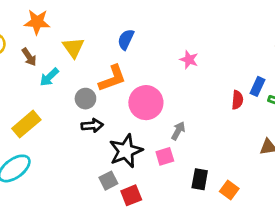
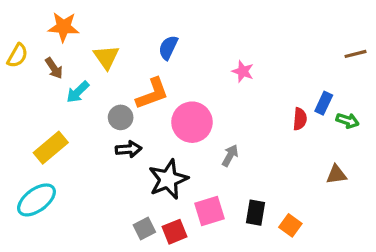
pink square: (165, 156) -> (209, 211), moved, size x1.4
gray square: (108, 181) -> (144, 228), moved

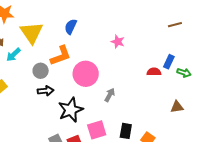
brown line: (355, 54) -> (175, 25), moved
yellow triangle: (106, 57) -> (32, 33), size x1.4
red semicircle: (300, 119) -> (154, 72), turned -96

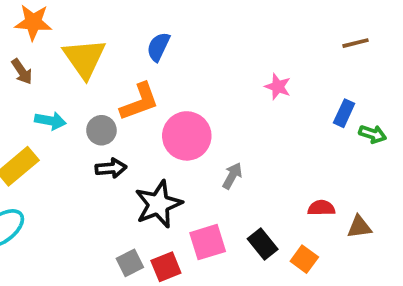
pink star: (118, 42) -> (278, 87), moved
cyan arrow: (13, 55) -> (50, 121), moved, turned -126
red semicircle: (154, 72) -> (321, 208), moved
brown triangle: (177, 107) -> (359, 227), moved
black rectangle: (126, 131) -> (263, 244), turned -49

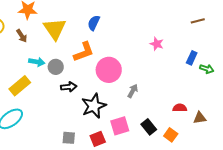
gray circle: (101, 130) -> (56, 67), moved
gray square: (130, 263) -> (69, 138), moved, turned 32

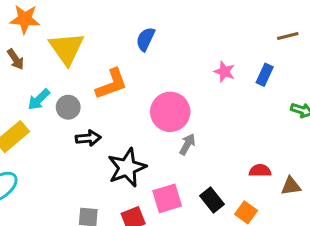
blue semicircle: (94, 23) -> (145, 39), moved
blue rectangle: (192, 58) -> (265, 75), moved
cyan arrow: (37, 62) -> (39, 99), turned 126
pink circle: (109, 70) -> (170, 112), moved

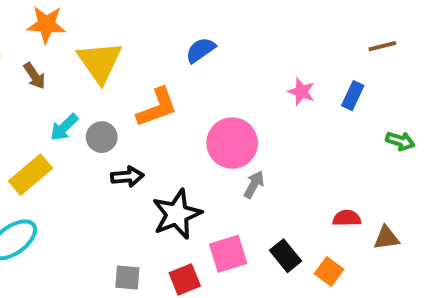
blue semicircle: (145, 39) -> (201, 50), turned 30

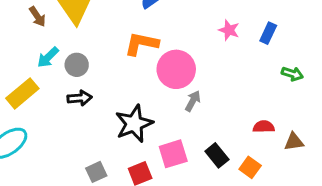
brown arrow: (34, 76) -> (37, 17), moved
orange L-shape: (157, 107) -> (142, 44), moved, turned -148
green arrow: (400, 141) -> (292, 74), moved
black arrow: (127, 177) -> (80, 98), moved
gray square: (127, 277) -> (96, 172), turned -30

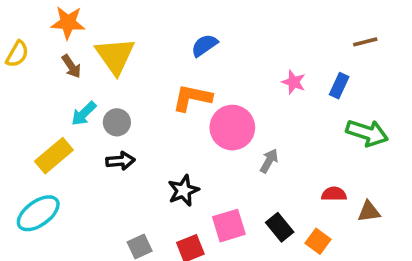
green arrow: (292, 74) -> (367, 133), size x1.6
gray arrow: (193, 101) -> (269, 161), moved
black star: (134, 124) -> (183, 191), size x0.7

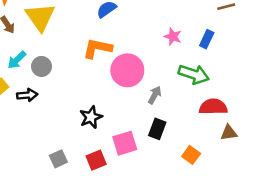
green arrow: (367, 133) -> (194, 74), moved
black arrow: (120, 161) -> (27, 95), moved
red semicircle: (334, 194) -> (213, 107), moved, size x1.5
black rectangle: (280, 227) -> (157, 129), moved, turned 60

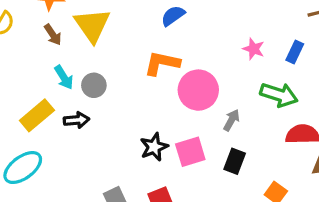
cyan arrow: (17, 60) -> (64, 77), turned -78
pink square: (125, 143) -> (190, 152), moved

